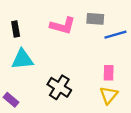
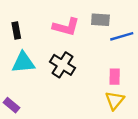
black cross: (59, 87) -> (62, 65), moved

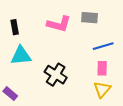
blue line: (122, 36) -> (103, 46), moved
black cross: (62, 65) -> (56, 75), moved

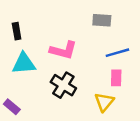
pink L-shape: (59, 24) -> (63, 50), moved
yellow triangle: (102, 89) -> (104, 102), moved

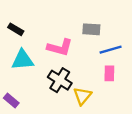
gray rectangle: (102, 20) -> (91, 29), moved
black rectangle: (17, 31) -> (16, 29), turned -49
yellow triangle: (104, 102) -> (82, 96), moved

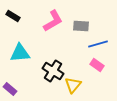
black rectangle: (16, 29) -> (13, 16), moved
pink L-shape: (60, 47) -> (53, 21), moved, turned -45
pink rectangle: (109, 73) -> (97, 65), turned -56

